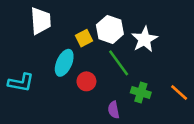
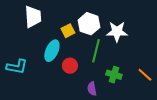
white star: (145, 39) -> (117, 32), turned 30
green line: (119, 63) -> (96, 51), turned 50

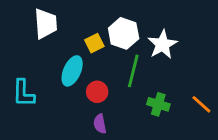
white star: (117, 32) -> (162, 45), turned -30
cyan L-shape: (17, 67) -> (23, 93), turned 80
purple semicircle: (92, 89) -> (100, 124), moved

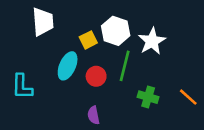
red circle: (97, 92) -> (96, 76), moved

